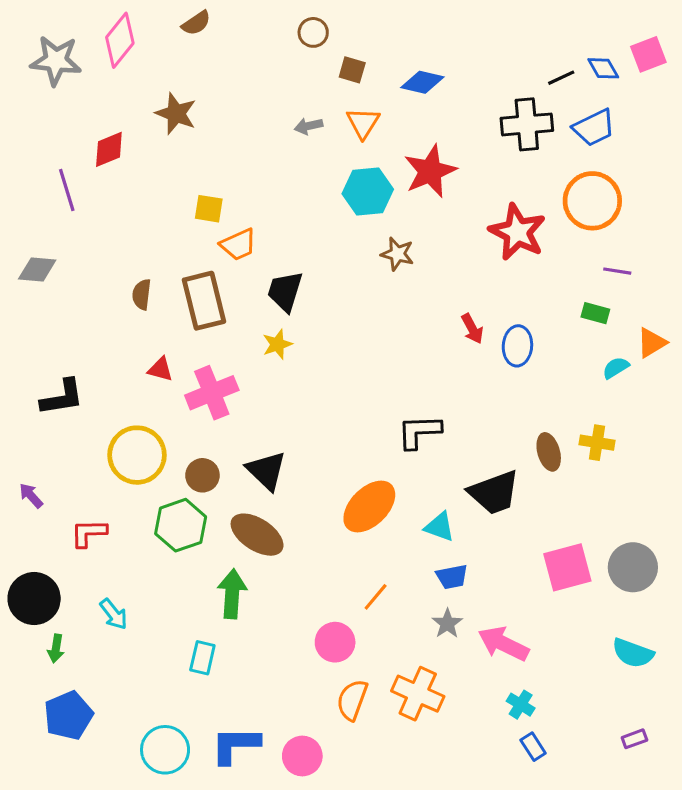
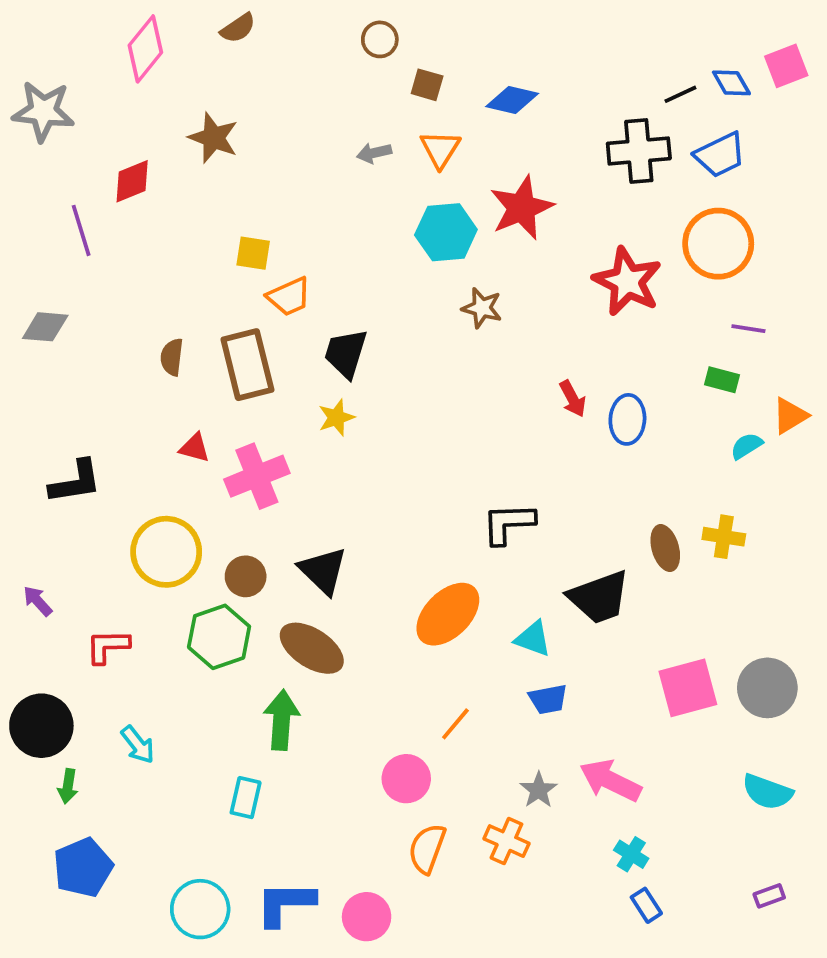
gray star: (56, 61) -> (43, 111), moved
gray star: (447, 623) -> (539, 790), moved
orange cross: (418, 694) -> (506, 841), size x0.7

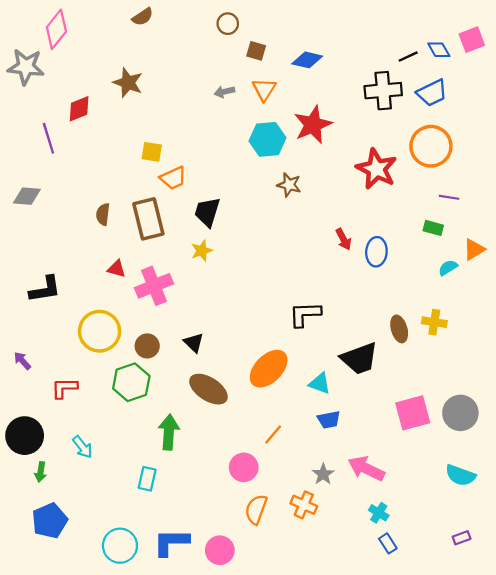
pink diamond: (145, 49) -> (56, 29), moved
black triangle: (323, 571) -> (194, 343), size x0.7
brown ellipse: (312, 648) -> (208, 389), moved

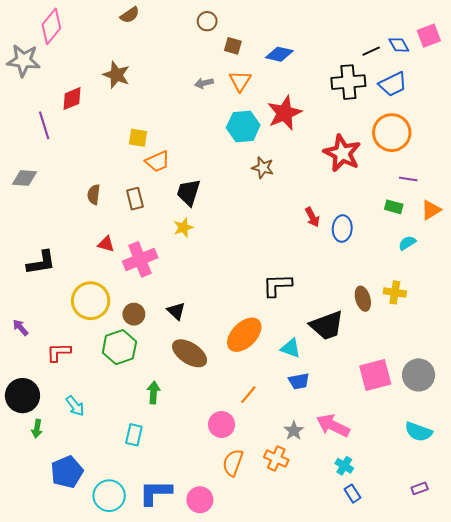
brown rectangle: (148, 219) -> (135, 199), size x0.6
orange triangle: (474, 249) -> (431, 210), moved
green arrow: (169, 432) -> (153, 393), size x0.7
blue pentagon: (50, 521) -> (67, 472), moved

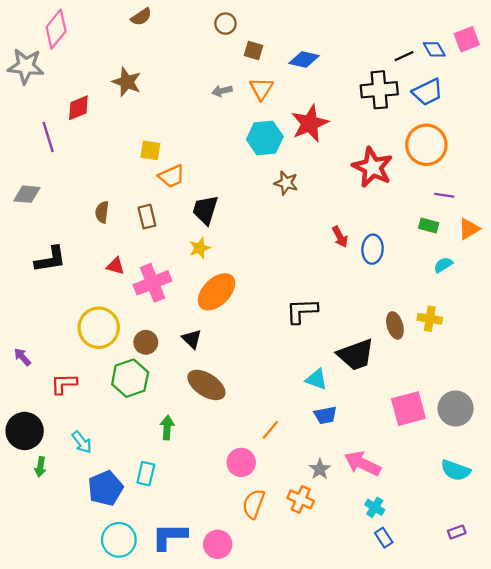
black L-shape: (41, 263) -> (50, 259), moved
orange ellipse: (244, 335) -> (217, 292), moved
blue pentagon: (67, 472) -> (105, 488), moved

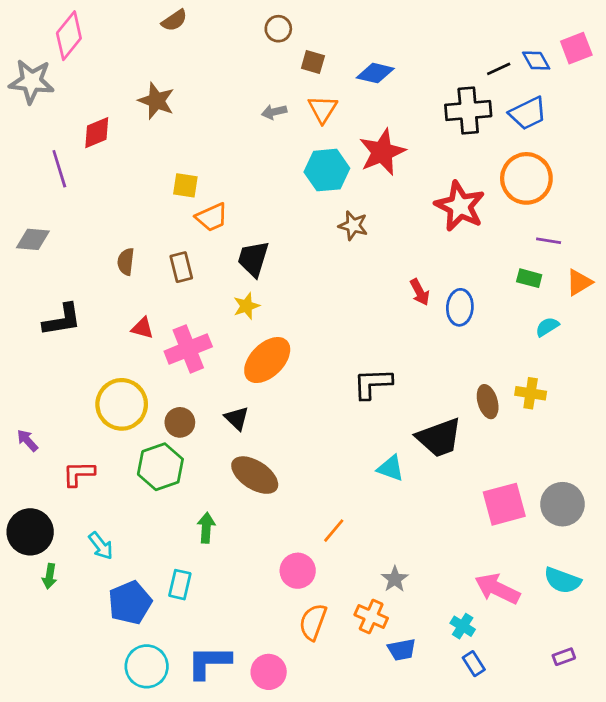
blue trapezoid: (325, 415) -> (402, 650), moved
pink arrow: (362, 464) -> (497, 589), moved

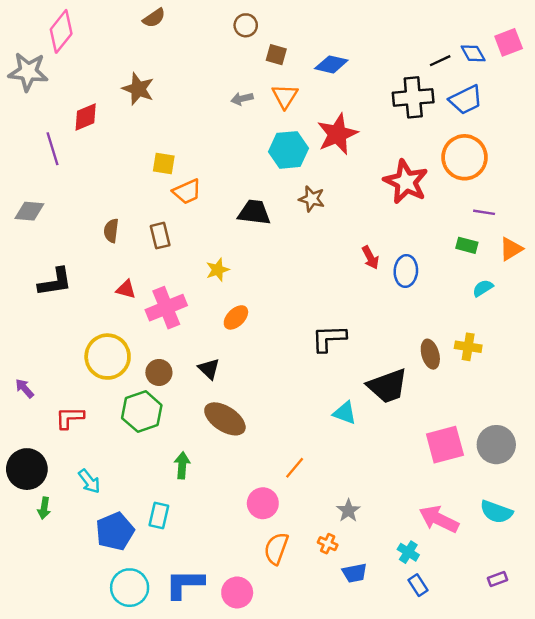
black trapezoid: (253, 259) -> (254, 212), moved, turned 80
orange ellipse: (267, 360) -> (236, 317), size x0.6
orange cross: (371, 616) -> (328, 544), size x0.7

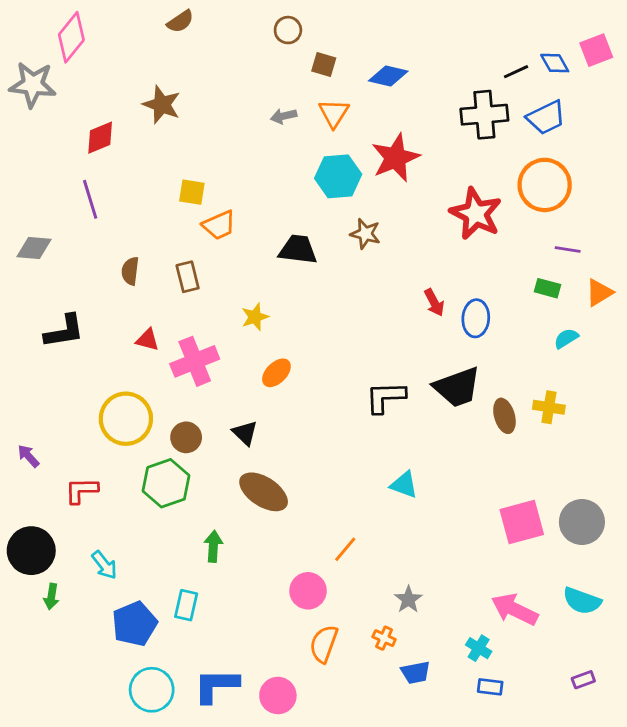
purple line: (53, 149) -> (90, 199), moved
black trapezoid: (388, 386) -> (457, 387), moved
blue rectangle: (418, 585) -> (490, 687), turned -50

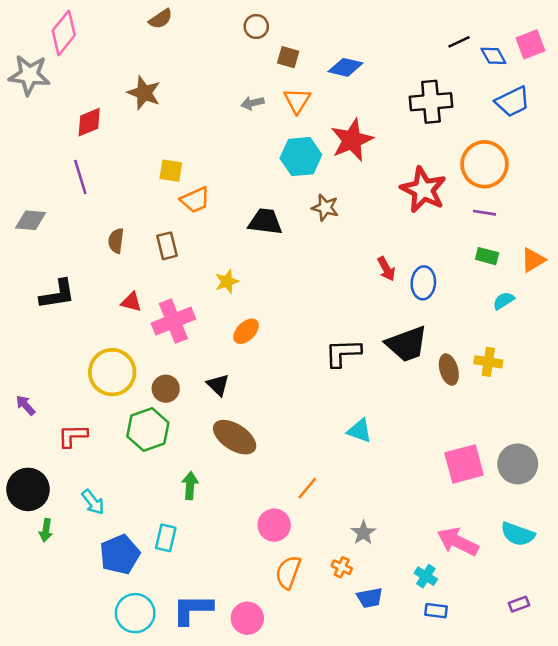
black line: (516, 72) -> (459, 42), moved
blue trapezoid: (546, 118) -> (513, 102), moved
purple line: (568, 249) -> (485, 213), moved

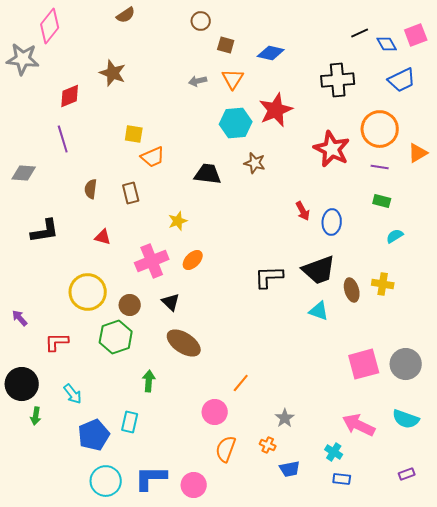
orange triangle: (533, 260) -> (418, 153), moved
pink cross: (173, 321) -> (152, 261), moved
cyan triangle: (360, 431) -> (319, 311), moved

